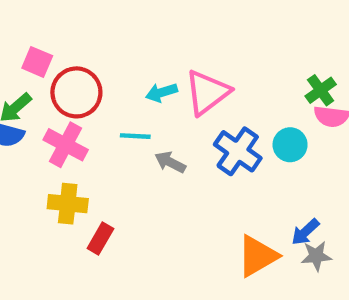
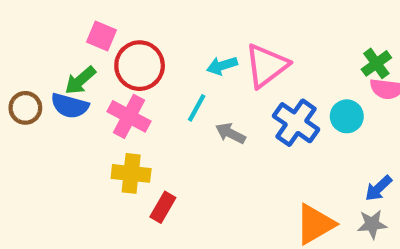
cyan line: (135, 136) -> (197, 108), turned -64
blue arrow: (305, 232) -> (378, 188), moved

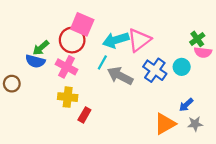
pink square: (101, 36) -> (82, 24), moved, size x1.5
cyan arrow: (222, 66) -> (116, 40), size x1.6
brown circle: (25, 108) -> (12, 84), moved
gray arrow: (230, 133) -> (120, 76), size x1.6
blue arrow: (378, 188) -> (186, 105), moved

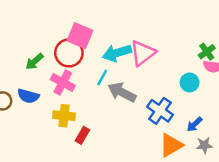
blue semicircle: (35, 61) -> (28, 96), moved
blue cross: (155, 70) -> (160, 111), moved

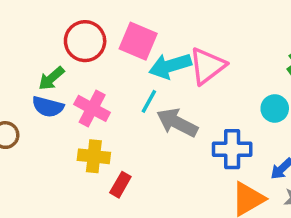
pink square: (80, 36) -> (138, 41), moved
red circle: (69, 53) -> (85, 41), moved
blue semicircle: (28, 96) -> (48, 107), moved
blue cross: (160, 111) -> (232, 149), turned -35

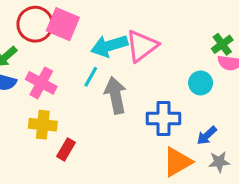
pink square: (138, 41) -> (63, 24), moved
gray arrow: (177, 123) -> (115, 95), turned 51

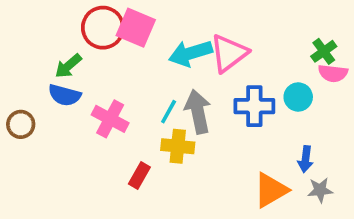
cyan line: (91, 77) -> (169, 112), moved
pink cross: (41, 83) -> (110, 119), moved
blue cross: (163, 119) -> (254, 106), moved
yellow cross: (43, 125) -> (178, 146), moved
blue arrow: (207, 136) -> (305, 159), turned -40

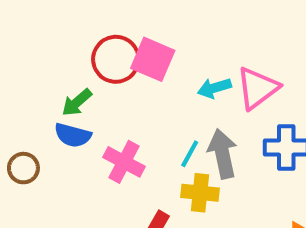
cyan arrow: (190, 53) -> (214, 88), size x0.7

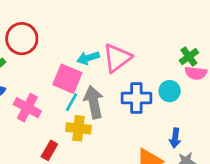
pink square: (153, 59) -> (67, 79), moved

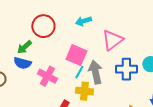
cyan arrow: (88, 58) -> (83, 21), moved

